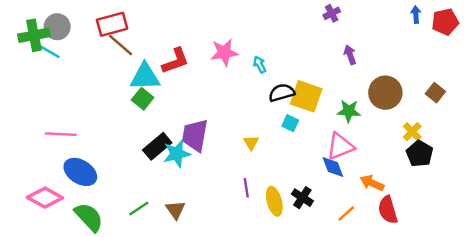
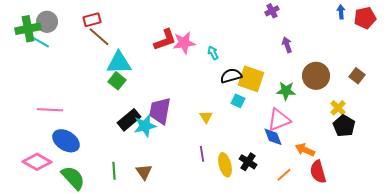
red rectangle: (112, 24) -> (92, 20), size x0.7
red L-shape: (175, 61) -> (165, 40), moved
green line: (139, 209) -> (114, 171), turned -60

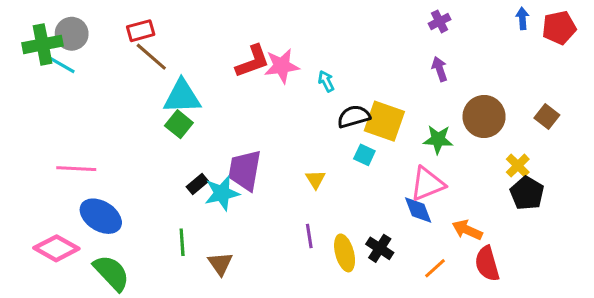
purple cross: (272, 11) -> (440, 21), moved
black rectangle: (129, 120) -> (197, 184), size x0.6
green line: (114, 171) -> (182, 242), moved

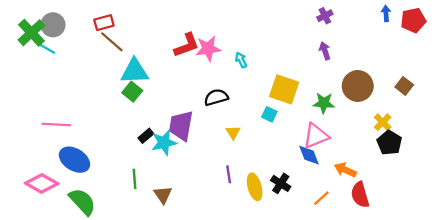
green cross: (43, 44) -> (31, 33), turned -32
black semicircle: (354, 116) -> (216, 97), moved

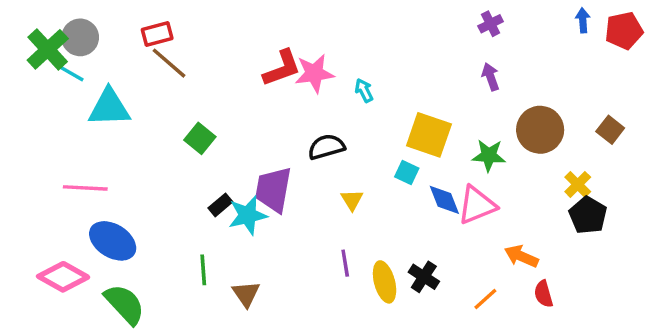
cyan triangle: (135, 71) -> (109, 108), moved
blue diamond: (309, 155) -> (444, 200), moved
red semicircle: (360, 195) -> (544, 294), size x0.7

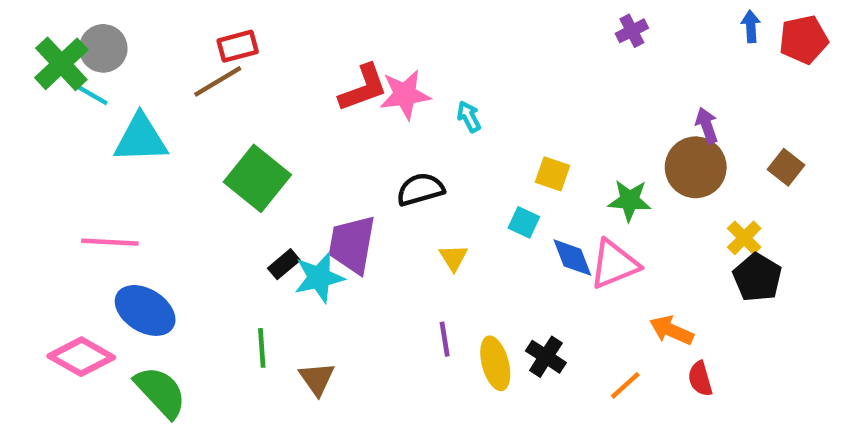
red rectangle: (157, 34) -> (238, 46), moved
brown line: (169, 63) -> (218, 81), turned -72
purple arrow: (491, 77) -> (707, 125), moved
yellow square: (429, 135) -> (553, 174), size x0.6
green square: (200, 138) -> (257, 178), size x1.6

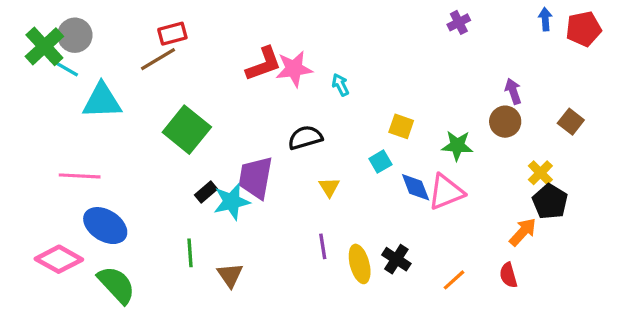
brown circle: (696, 167) -> (505, 122), size x0.7
cyan square: (524, 222) -> (380, 162), turned 35
orange arrow: (671, 330) -> (523, 232), moved, turned 108

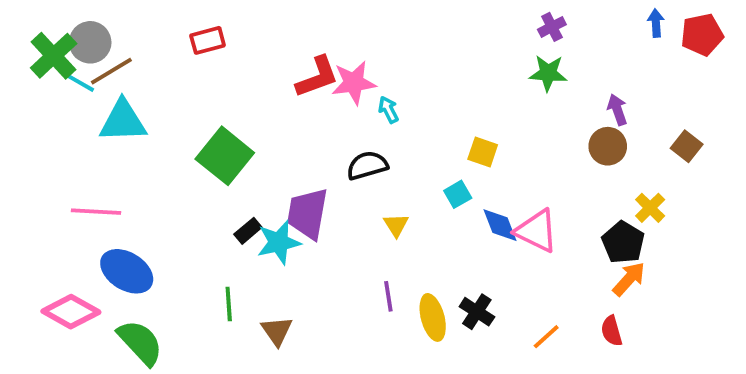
brown line: (158, 59) -> (111, 71), moved
cyan arrow: (340, 85) -> (388, 110), moved
green star: (457, 146) -> (548, 73), moved
pink triangle: (446, 192) -> (537, 231), turned 48
black pentagon: (550, 202) -> (623, 242), moved

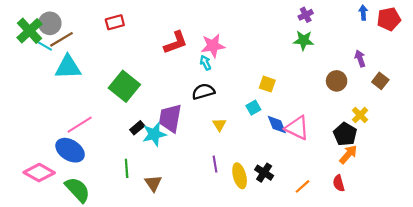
pink star: (354, 83) -> (213, 46), moved
cyan arrow: (388, 110) -> (205, 63), moved
purple arrow: (617, 110) -> (360, 59), moved
pink line: (96, 212) -> (80, 125), moved, turned -35

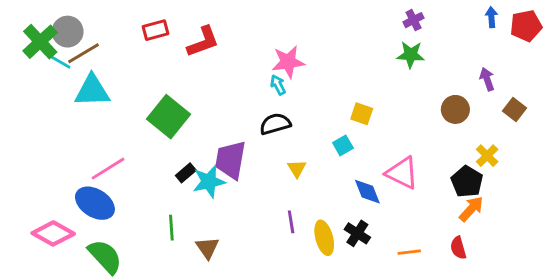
red L-shape: (176, 43) -> (203, 42), moved
blue diamond: (277, 125) -> (367, 192), moved
orange line: (302, 186) -> (409, 252), turned 35

